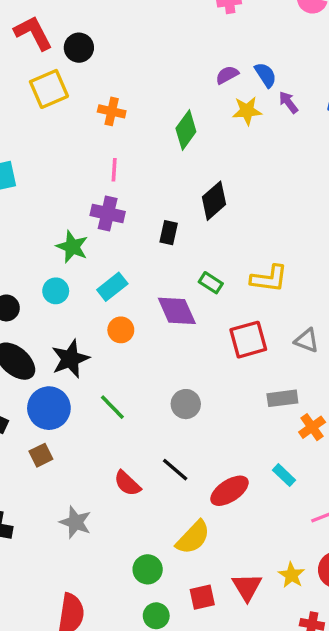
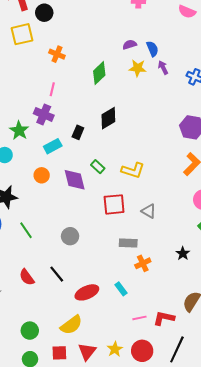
cyan rectangle: (112, 287) -> (53, 146), moved
orange circle: (121, 330) -> (42, 175), moved
yellow semicircle: (193, 537) -> (71, 325), moved

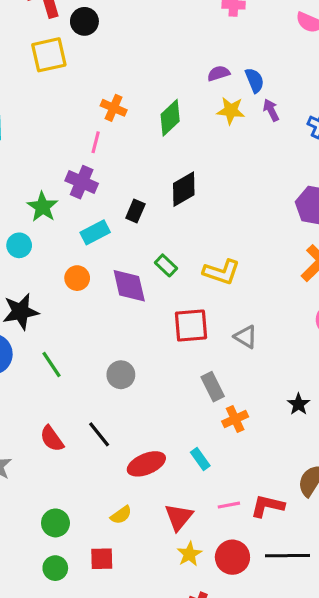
orange cross: (57, 54) -> (114, 108), moved
gray rectangle: (128, 243) -> (213, 387), turned 60
yellow semicircle: (71, 325) -> (121, 515), size x0.6
black line: (177, 349) -> (287, 556), turned 64
red triangle: (87, 352) -> (179, 517), moved

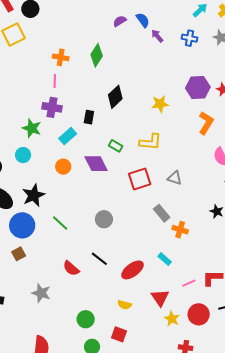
yellow star: (231, 111) -> (160, 104), moved
orange cross: (235, 419) -> (180, 230), turned -35
yellow semicircle: (121, 515) -> (124, 305), turned 64
red square: (102, 559) -> (119, 334), turned 35

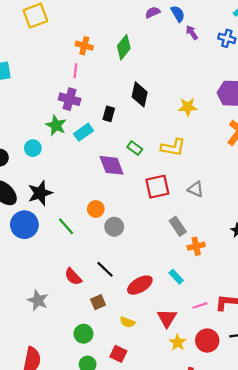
black diamond: (115, 97) -> (140, 94), turned -40
green star: (32, 128) -> (56, 125), moved
orange circle: (63, 167) -> (96, 209), moved
orange cross: (180, 230) -> (196, 246), turned -35
brown square: (19, 254) -> (98, 302), moved

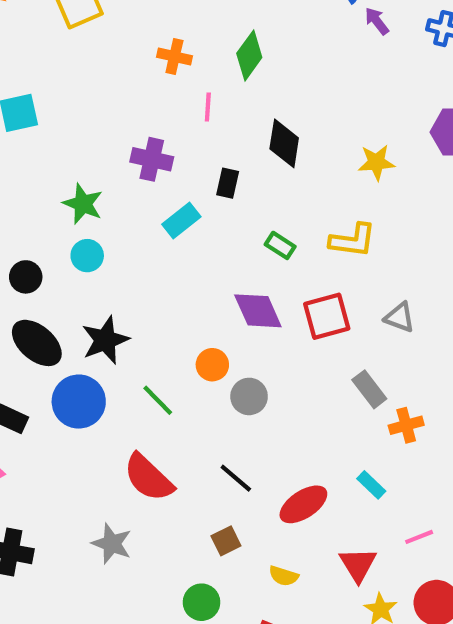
pink line: (75, 71) -> (208, 107), moved
green star: (56, 125) -> (83, 204), moved
purple diamond: (112, 165) -> (258, 311), moved
red semicircle: (73, 277) -> (148, 478), moved, size x1.5

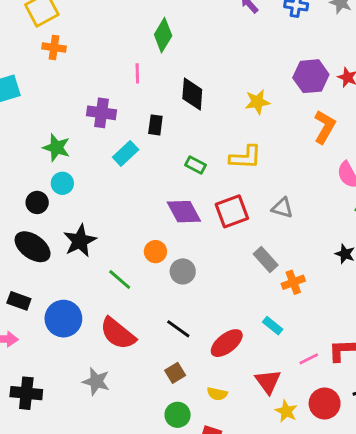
orange cross: (174, 56) -> (54, 47), moved
black circle: (26, 277) -> (37, 202), moved
blue circle: (79, 402) -> (63, 319), moved
green circle: (202, 602) -> (178, 415), moved

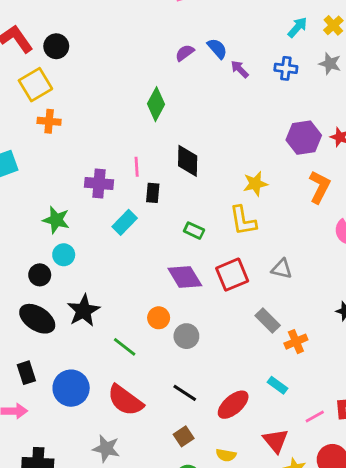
pink line: (137, 73) -> (137, 167), moved
yellow star: (257, 102) -> (255, 184), moved
yellow L-shape: (245, 157) -> (243, 221), turned 80
black rectangle: (19, 301) -> (26, 373), turned 55

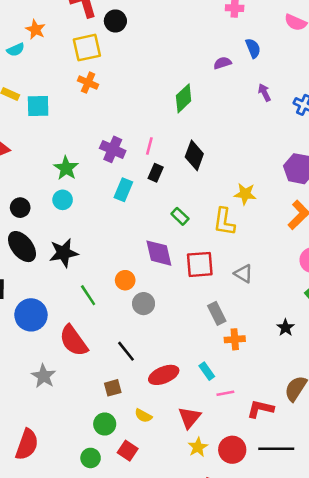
blue semicircle: (217, 49) -> (253, 48), moved
cyan rectangle: (125, 222) -> (123, 190), turned -40
black circle: (40, 275) -> (20, 208), moved
pink line: (315, 416) -> (225, 393), moved

